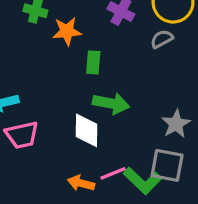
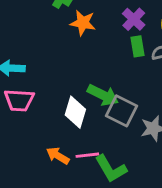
green rectangle: (93, 62) -> (137, 46), moved, turned -30
gray square: (167, 165) -> (121, 111), moved

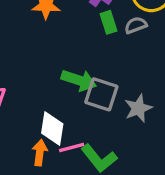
white diamond: (75, 112) -> (52, 129), moved
orange arrow: (58, 156) -> (40, 153), turned 75

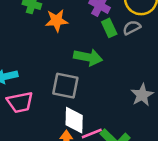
green arrow: (79, 80) -> (88, 57), moved
gray square: (101, 94) -> (65, 86), moved

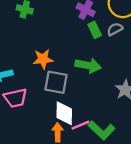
orange star: (57, 21) -> (43, 59), moved
green arrow: (88, 57) -> (88, 65), moved

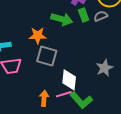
green arrow: (88, 65) -> (62, 19), moved
white diamond: (64, 113) -> (69, 80), moved

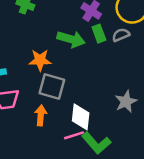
orange arrow: (44, 98) -> (41, 115), moved

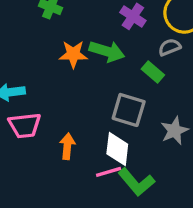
green rectangle: (99, 34) -> (153, 72), moved, turned -30
orange star: (40, 60) -> (73, 54), moved
gray square: (52, 86) -> (129, 110), moved

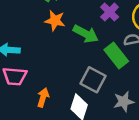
orange star: (73, 54) -> (55, 21), moved
green rectangle: (153, 72) -> (116, 56), size x1.5

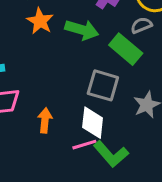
orange star: (55, 21) -> (40, 21), turned 30

